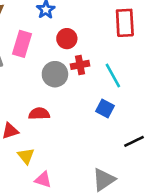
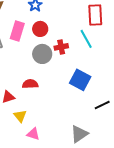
red circle: (67, 39) -> (40, 29), moved
cyan line: (113, 76) -> (86, 39), moved
blue square: (105, 108) -> (80, 80), size x1.5

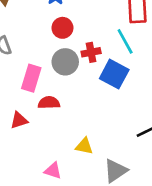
pink rectangle: (17, 31) -> (31, 78), moved
blue square: (80, 80) -> (114, 74), moved
yellow triangle: (20, 116) -> (84, 146), moved, turned -40

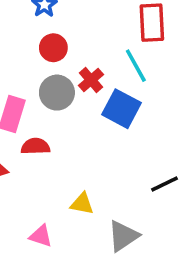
red cross: (91, 52) -> (91, 80), turned -30

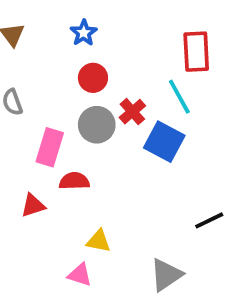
yellow triangle: (82, 204) -> (99, 241), moved

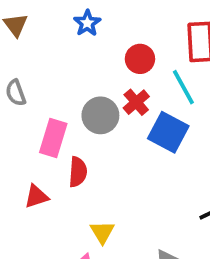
red circle: (93, 78) -> (140, 59), moved
red semicircle: (74, 181) -> (78, 172), turned 96
yellow triangle: (99, 241) -> (102, 232), turned 48

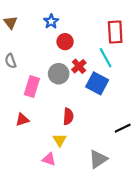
red circle: (140, 59) -> (65, 42), moved
red semicircle: (78, 172) -> (68, 116), moved

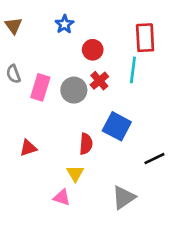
red circle: (65, 42) -> (93, 50), moved
cyan line: (106, 58) -> (133, 70), turned 36
blue square: (97, 83) -> (117, 126), moved
pink rectangle: (32, 87) -> (40, 87), moved

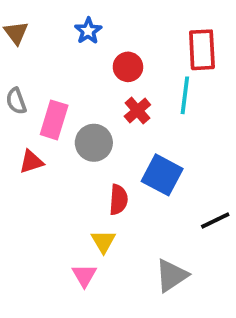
gray circle: (74, 90) -> (94, 143), moved
red triangle: (28, 148) -> (31, 162), moved
pink triangle: (62, 197) -> (84, 275), turned 42

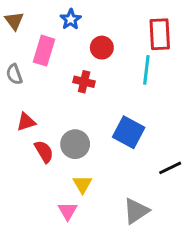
red cross: (137, 110) -> (84, 82), moved, turned -36
pink rectangle: (54, 120) -> (44, 51), moved
gray circle: (94, 143) -> (75, 144), moved
red semicircle: (118, 200) -> (44, 152), moved, turned -35

